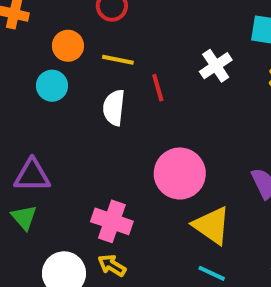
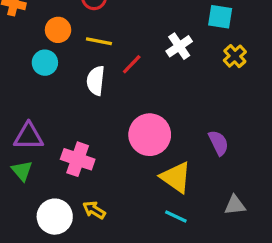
red line: (158, 88) -> (132, 64), turned 60
pink cross: (112, 221) -> (78, 159), moved

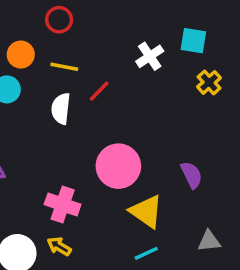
white cross: (179, 46) -> (150, 56), moved
pink cross: (78, 159) -> (63, 204), moved
cyan line: (176, 217) -> (146, 253), turned -50

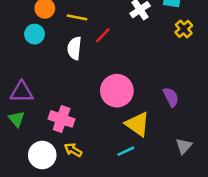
pink cross: (63, 204) -> (62, 119), moved
gray triangle: (209, 241) -> (184, 146), turned -42
cyan line: (146, 253) -> (126, 151), moved

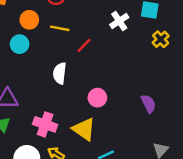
white semicircle: (74, 48) -> (60, 73), moved
pink circle: (117, 91) -> (97, 98), size x0.6
yellow triangle: (137, 124) -> (84, 129), moved

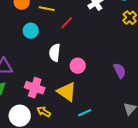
cyan circle: (20, 44) -> (31, 31), moved
white semicircle: (60, 73) -> (55, 53), moved

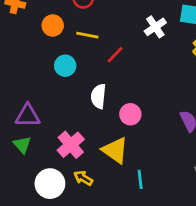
pink cross: (35, 88) -> (71, 145), turned 30
cyan line: (85, 113) -> (140, 179), turned -72

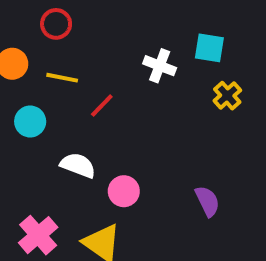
white cross: (155, 27) -> (160, 66), turned -35
white semicircle: (98, 96) -> (78, 165), turned 105

